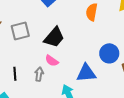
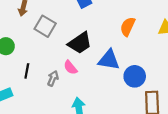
gray square: (20, 31) -> (45, 26), turned 30
blue triangle: (86, 73) -> (109, 60), moved

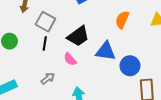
black line: (27, 71) -> (45, 43), moved
gray arrow: (53, 78) -> (48, 78), moved, turned 32

